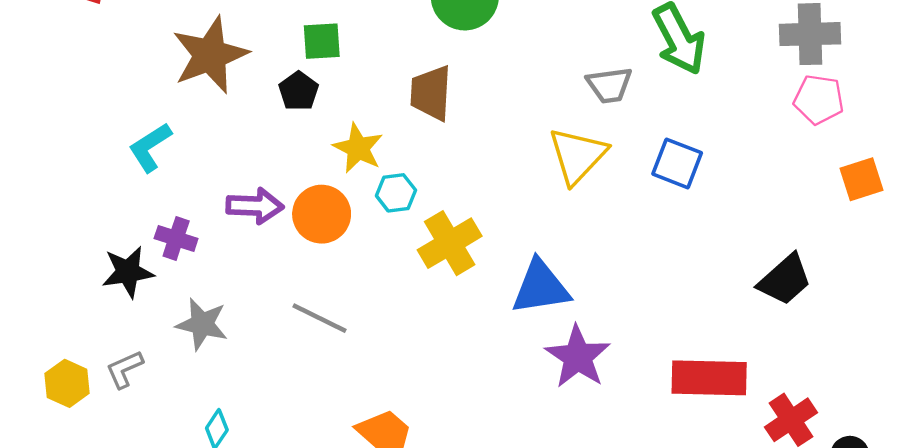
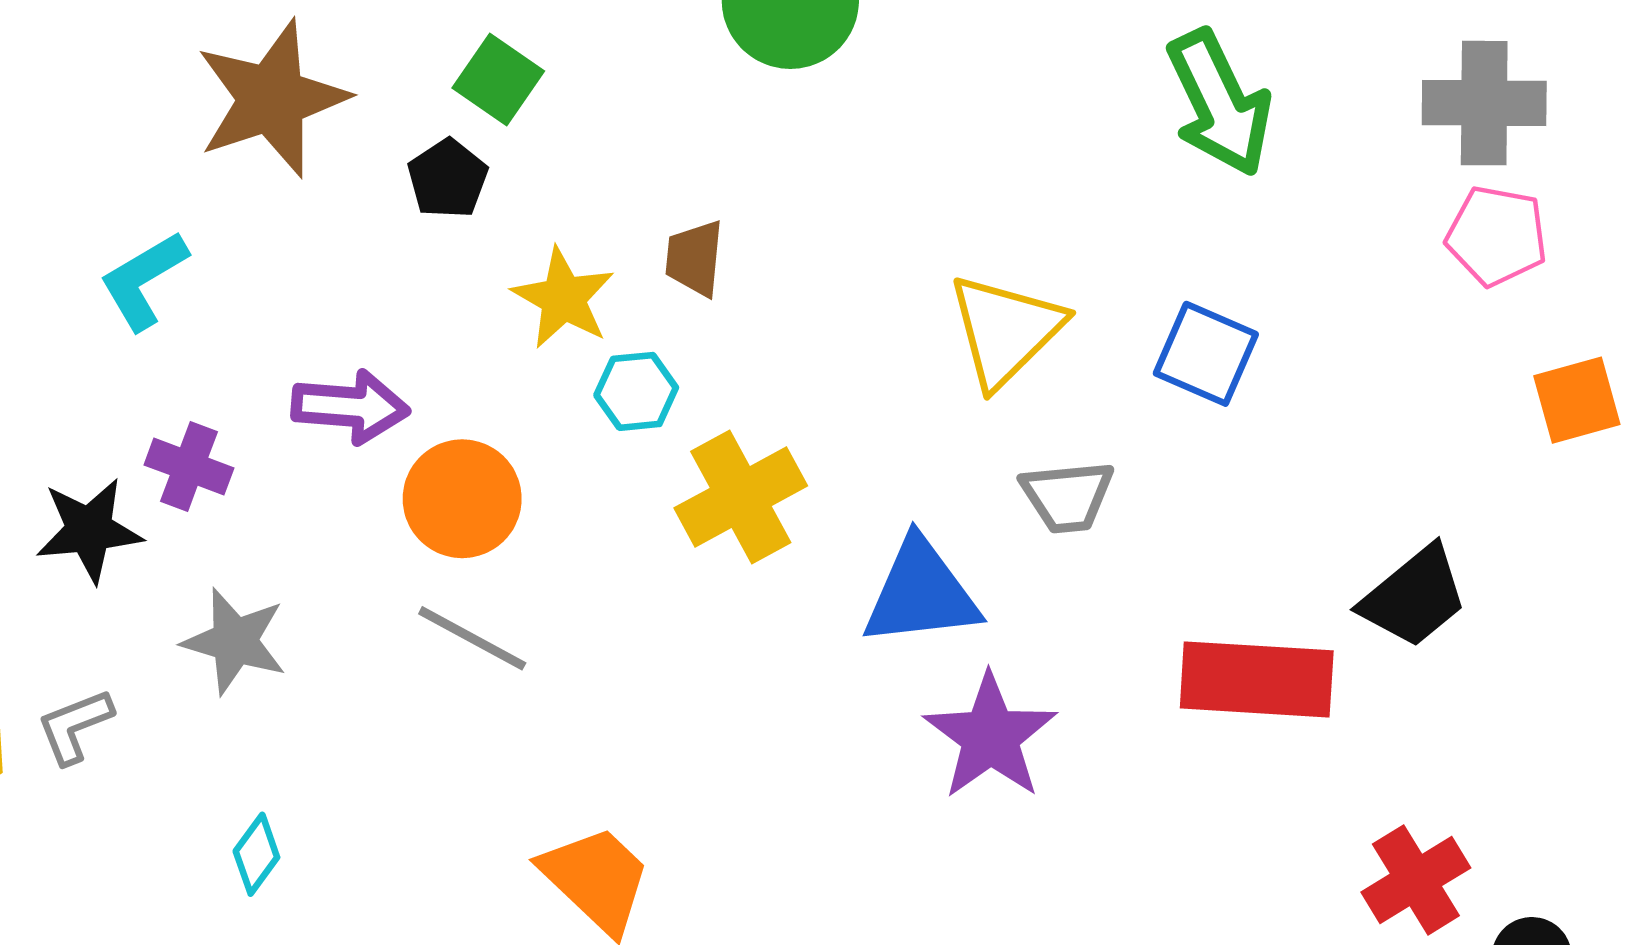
green square: (322, 41) -> (498, 80), turned 36
gray trapezoid: (609, 85) -> (1067, 496), moved
brown trapezoid: (431, 93) -> (695, 258), moved, size x0.7
orange circle: (322, 214) -> (462, 499), moved
red rectangle: (709, 378) -> (1257, 679), moved

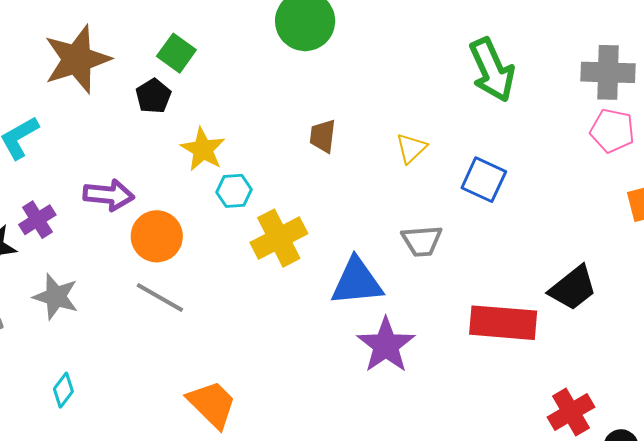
brown trapezoid: (695, 258) -> (323, 136), moved
yellow triangle: (1006, 330) -> (411, 148), moved, size x0.6
purple cross: (189, 466) -> (37, 220), turned 36

